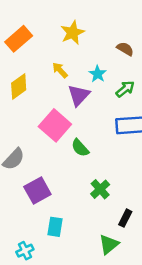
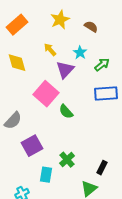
brown semicircle: (125, 49) -> (91, 27), moved
yellow diamond: (19, 86) -> (17, 63), turned -70
green cross: (100, 189) -> (67, 160), moved

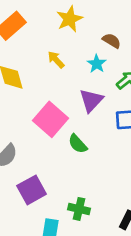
brown semicircle: (91, 27) -> (112, 41), moved
purple triangle: (65, 70) -> (91, 100), moved
green cross: (67, 160) -> (79, 209), turned -35

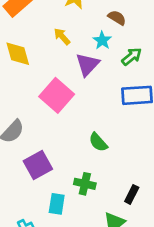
purple triangle: (91, 100) -> (87, 65), moved
green semicircle: (78, 144) -> (98, 142), moved

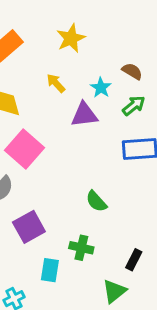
brown semicircle: (117, 18) -> (132, 71), moved
purple triangle: (87, 65) -> (84, 115), turned 40
pink square: (57, 95) -> (24, 149), moved

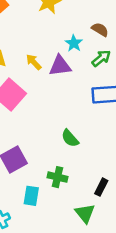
yellow arrow: (56, 83) -> (34, 62), moved
green triangle: (114, 291) -> (85, 213), turned -30

